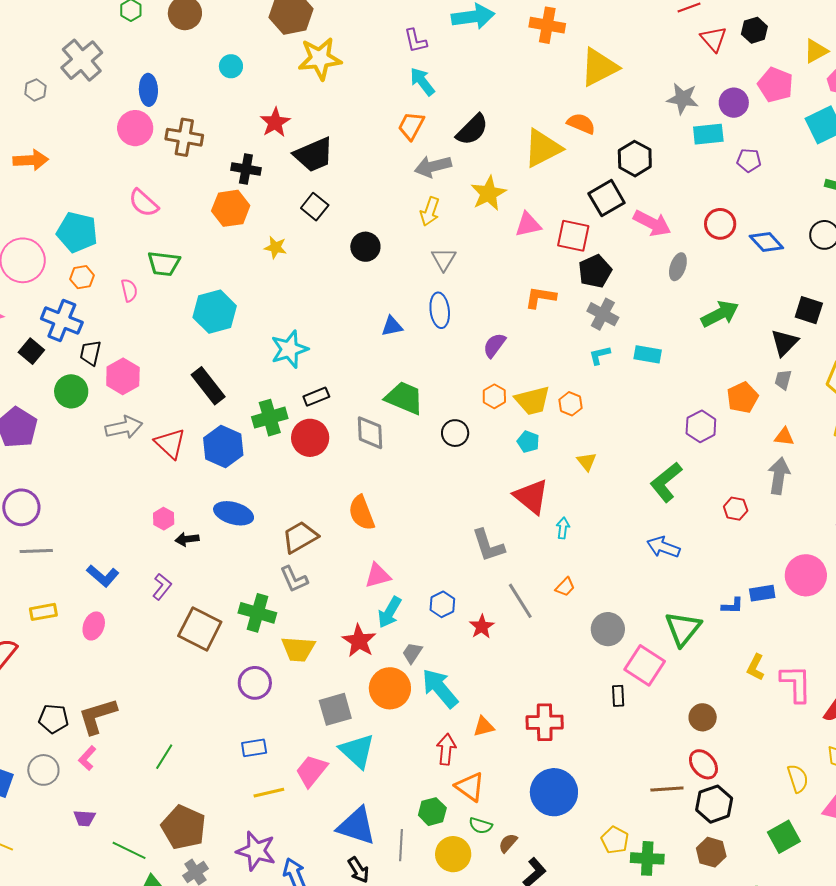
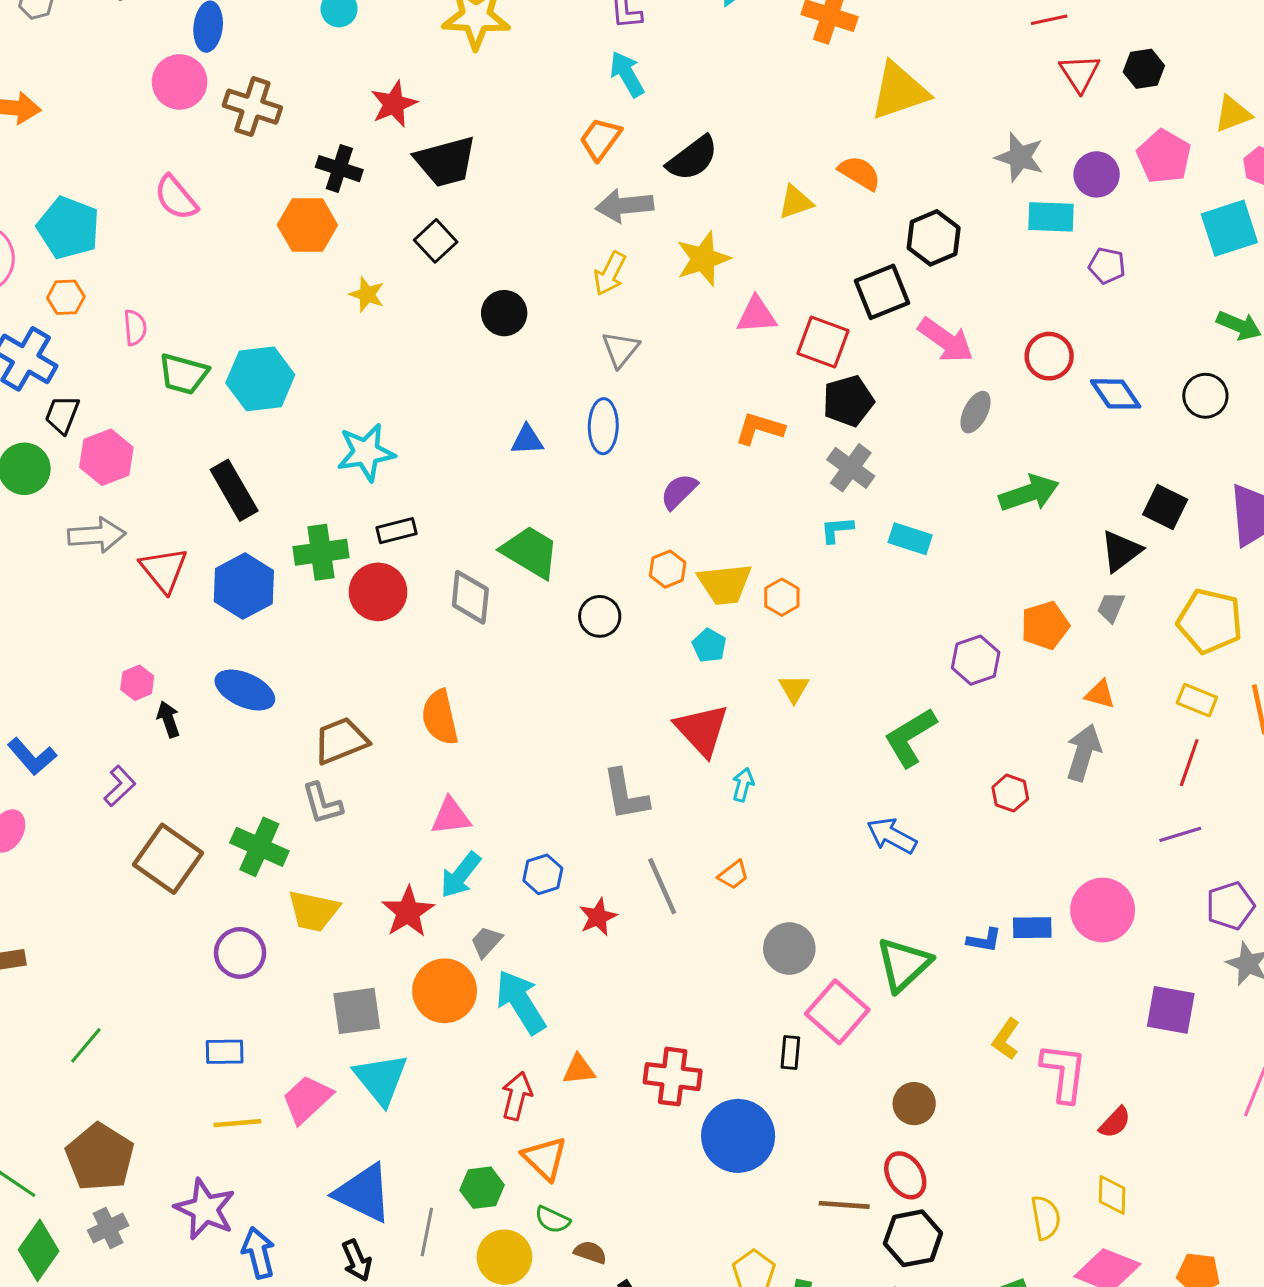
yellow triangle: (543, 148) -> (795, 202), size x0.6
green trapezoid: (164, 264) -> (183, 374), moved
black arrow: (187, 539) -> (168, 719), turned 70
blue circle: (554, 792) -> (738, 1136), moved
brown semicircle: (508, 843) -> (590, 1252), turned 60

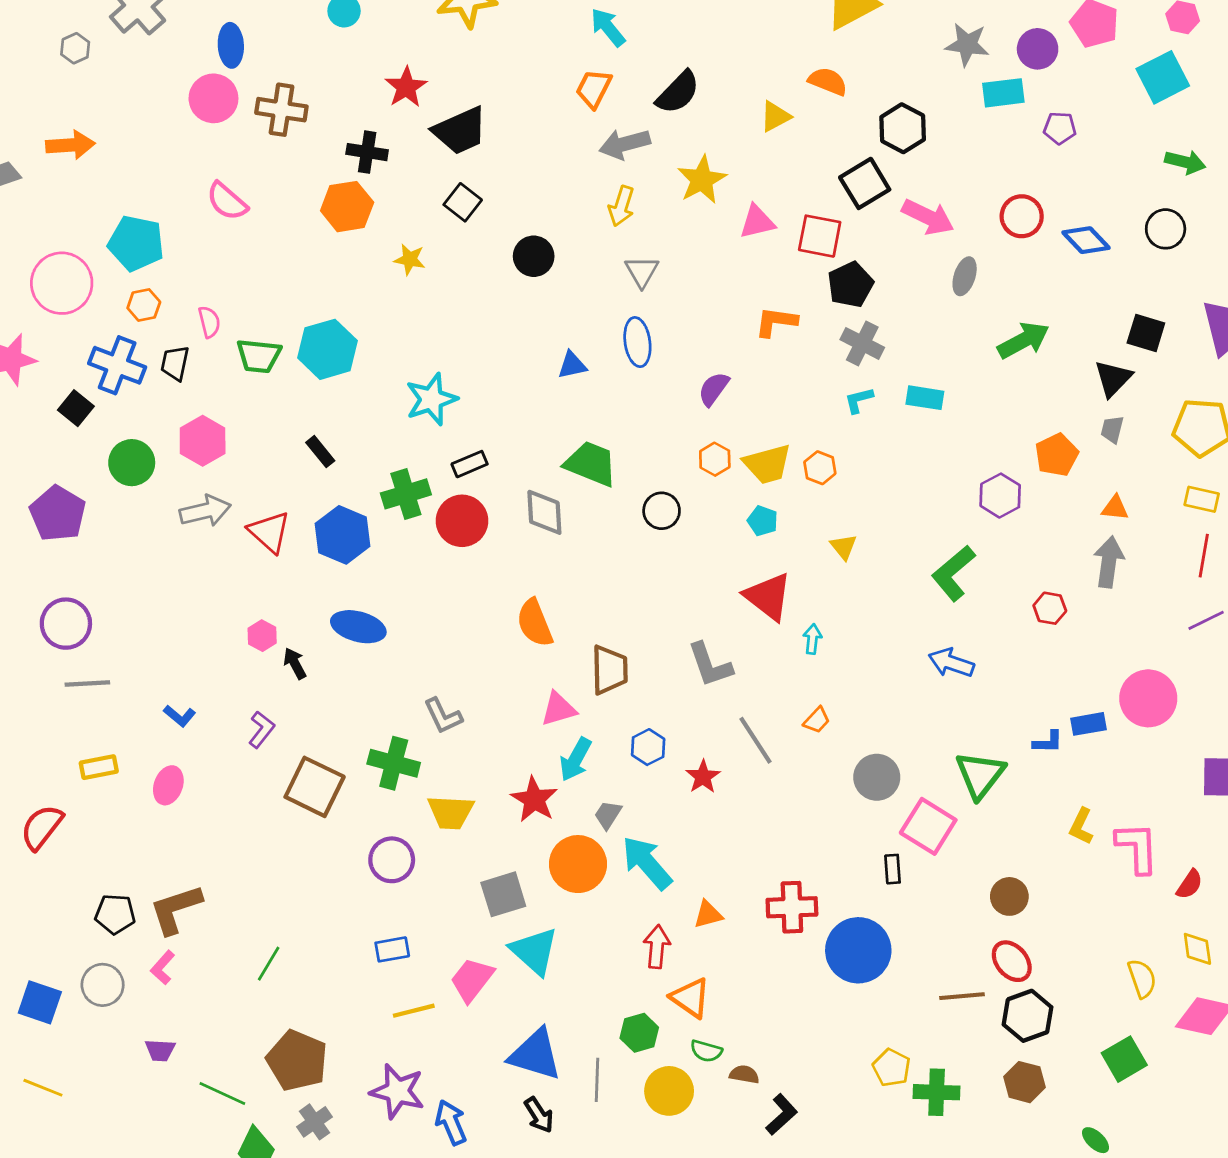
black trapezoid: (62, 415) -> (175, 363), moved
black rectangle: (234, 490) -> (320, 452), size x0.6
brown trapezoid: (341, 741) -> (609, 670), moved, turned 120
blue L-shape: (32, 757) -> (180, 716), size x0.7

